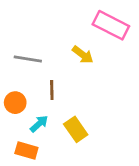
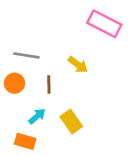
yellow arrow: (83, 55) -> (78, 65), moved
orange circle: (15, 103) -> (15, 83), moved

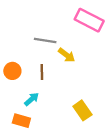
gray line: (26, 55) -> (45, 40), moved
yellow rectangle: (71, 121) -> (82, 110), moved

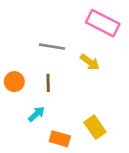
yellow arrow: (67, 55) -> (90, 62), moved
orange rectangle: (21, 121) -> (60, 139), moved

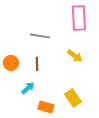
pink rectangle: (103, 23) -> (79, 18), turned 60
yellow arrow: (90, 62) -> (75, 56), moved

